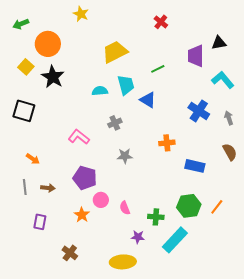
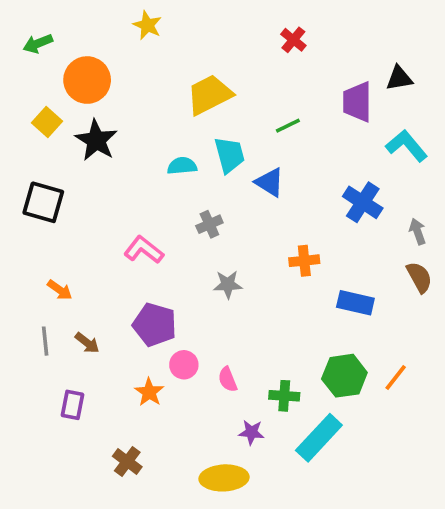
gray arrow: (229, 118) -> (418, 232), moved
brown arrow: (48, 188) -> (87, 343), turned 32

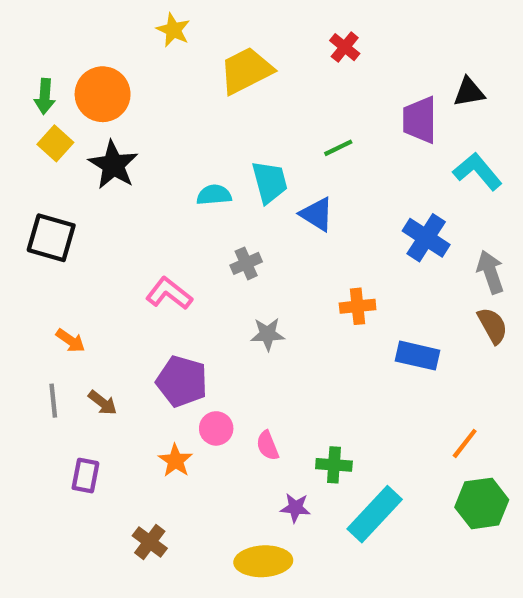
green arrow: (38, 44) -> (45, 96), moved, turned -64
yellow trapezoid: (209, 95) -> (246, 71), moved
gray arrow: (418, 232) -> (490, 272), size x1.4
green hexagon: (344, 376) -> (482, 503), moved

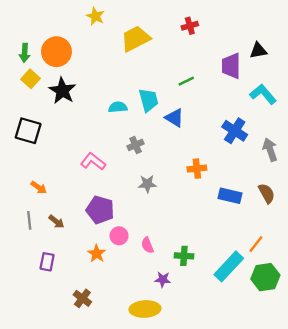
red cross: (345, 47) -> (190, 26), turned 35
brown semicircle: (493, 326) -> (267, 193), moved
cyan rectangle: (375, 514) -> (229, 266), moved

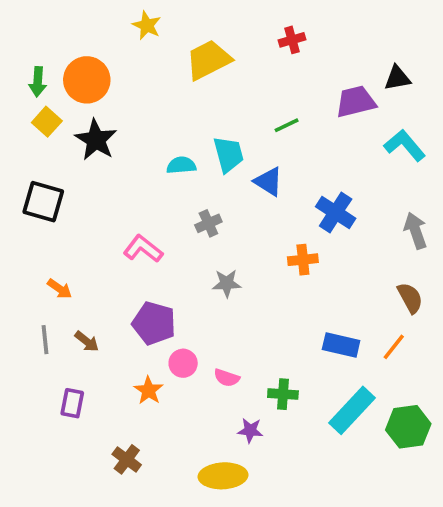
purple trapezoid: (231, 66) -> (356, 102), turned 76
blue cross: (235, 131) -> (336, 212), moved
blue rectangle: (230, 196) -> (341, 345), moved
orange line: (256, 244) -> (394, 347), moved
pink semicircle: (147, 245) -> (227, 378), turned -49

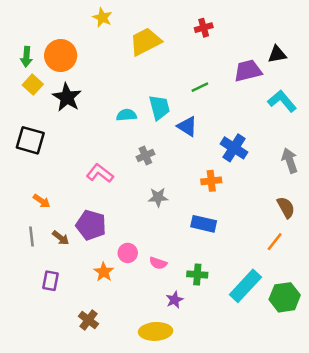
purple pentagon: (154, 323) -> (91, 225), moved
blue rectangle: (341, 345) -> (204, 224), moved
purple star: (250, 430) -> (175, 300), turned -30

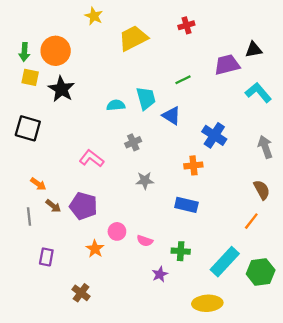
yellow square: (33, 85) -> (30, 77), turned -30
brown arrow: (61, 238) -> (53, 206), moved
yellow ellipse: (156, 331) -> (207, 303), moved

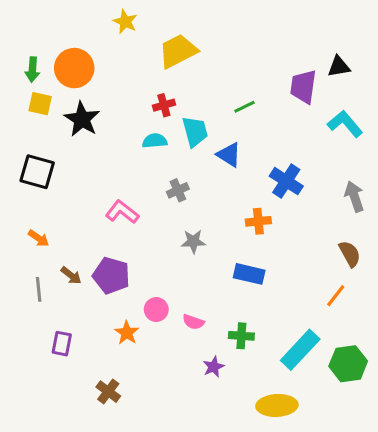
red cross: (186, 25) -> (164, 105), moved
purple trapezoid: (227, 65) -> (303, 87), turned -68
orange arrow: (38, 184) -> (39, 238), moved

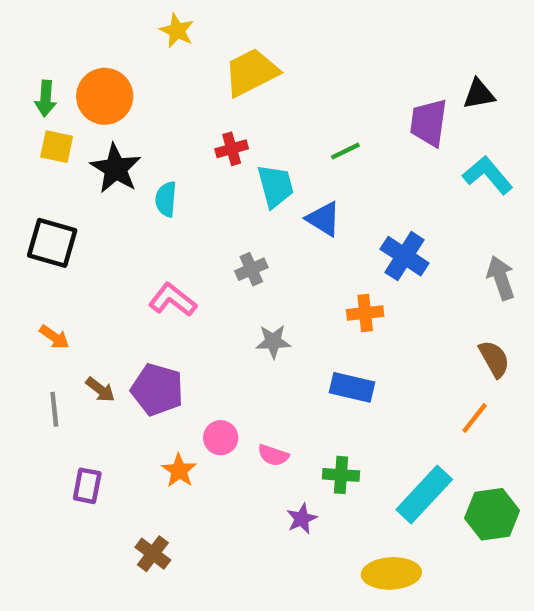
cyan semicircle: (155, 141) -> (166, 199), moved, turned -80

